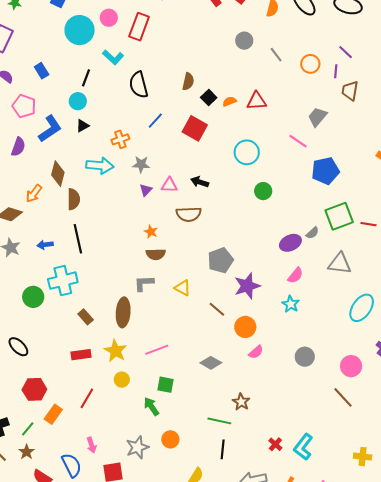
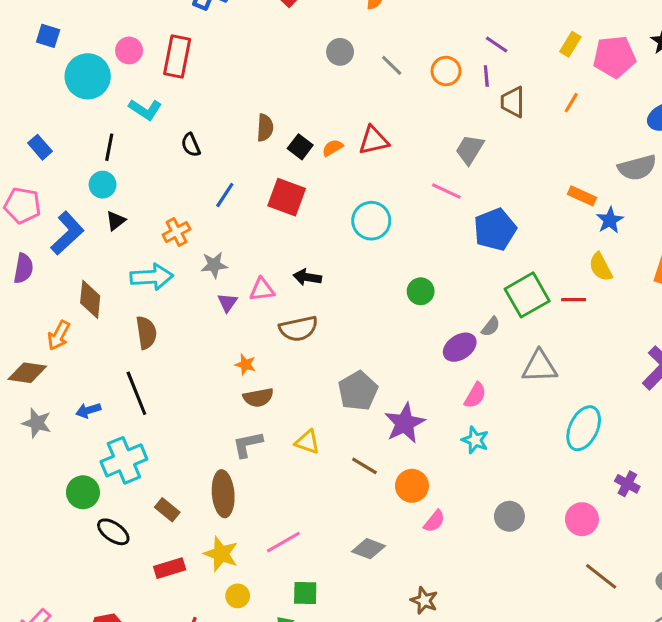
black semicircle: (139, 85) -> (191, 145), size x0.6
green circle: (263, 191) -> (421, 291), moved
brown semicircle: (74, 199) -> (146, 333), moved
black ellipse: (18, 347) -> (113, 532), moved
brown line: (343, 397) -> (601, 576), moved

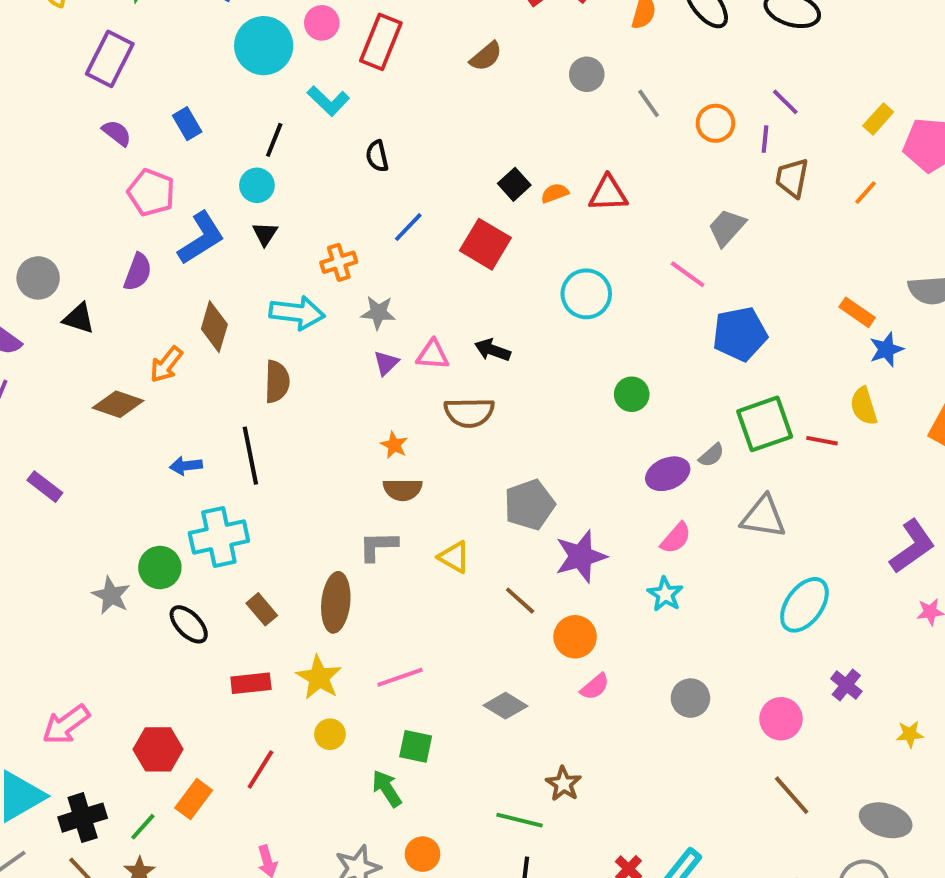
brown semicircle: (265, 128) -> (486, 56), moved, turned 36
black triangle: (116, 221) -> (265, 234), turned -30
gray star: (37, 423) -> (111, 595), moved

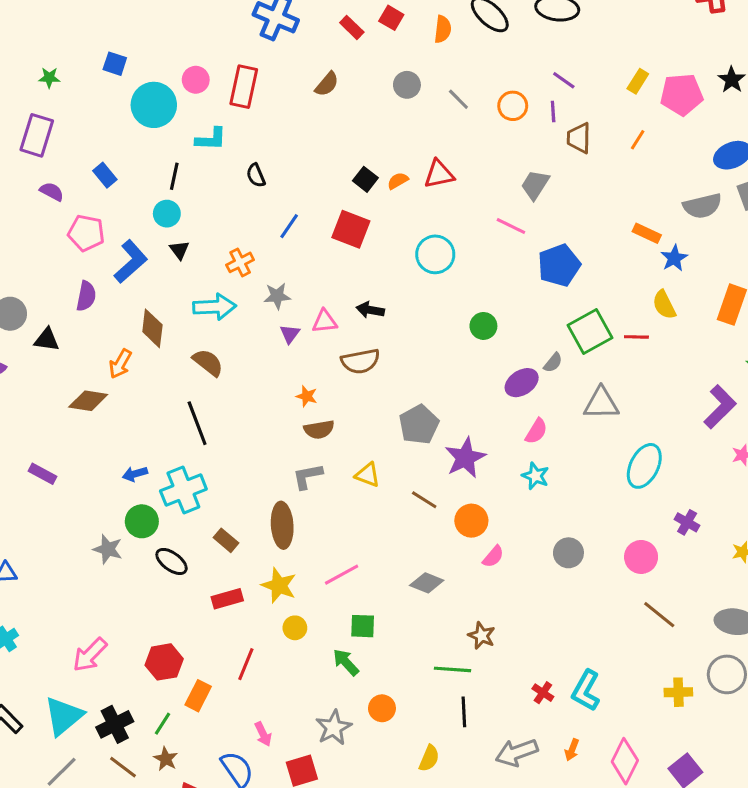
cyan L-shape: (328, 101) -> (211, 139), turned -32
brown semicircle: (277, 382) -> (208, 363), turned -44
blue arrow: (186, 466) -> (135, 474), moved

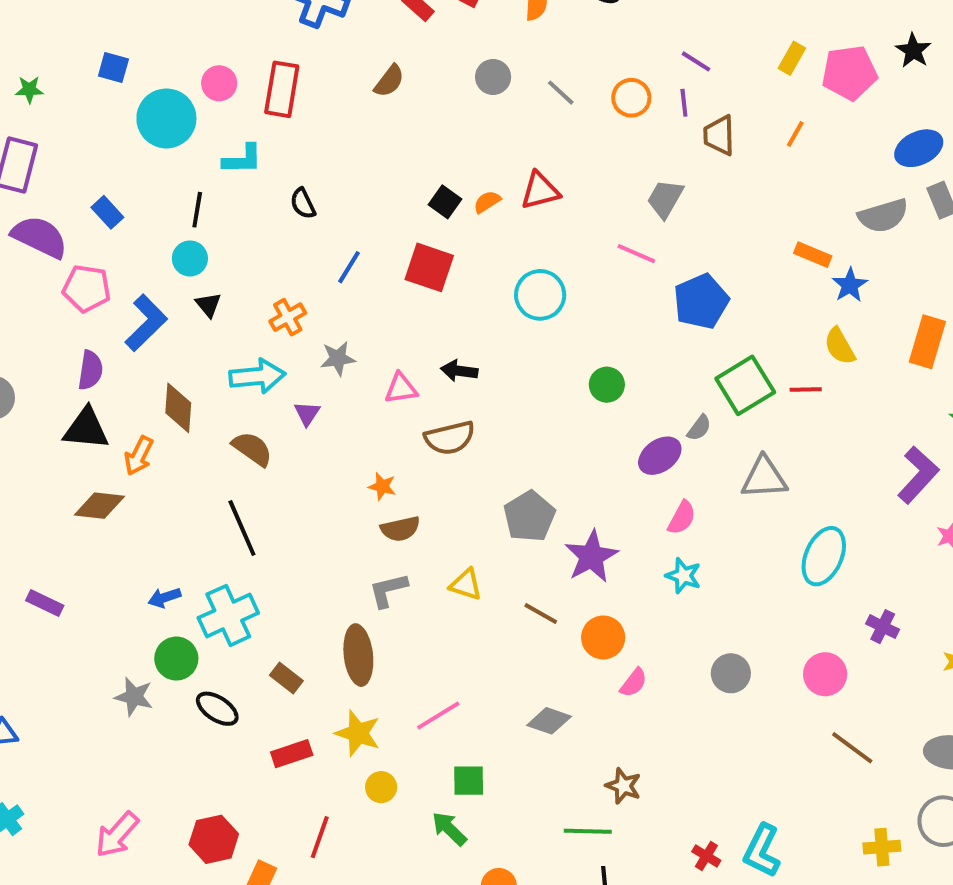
purple semicircle: (52, 192) -> (40, 237), size x1.8
purple triangle: (290, 334) -> (307, 414), moved
black triangle: (47, 340) -> (86, 429), moved, size x1.4

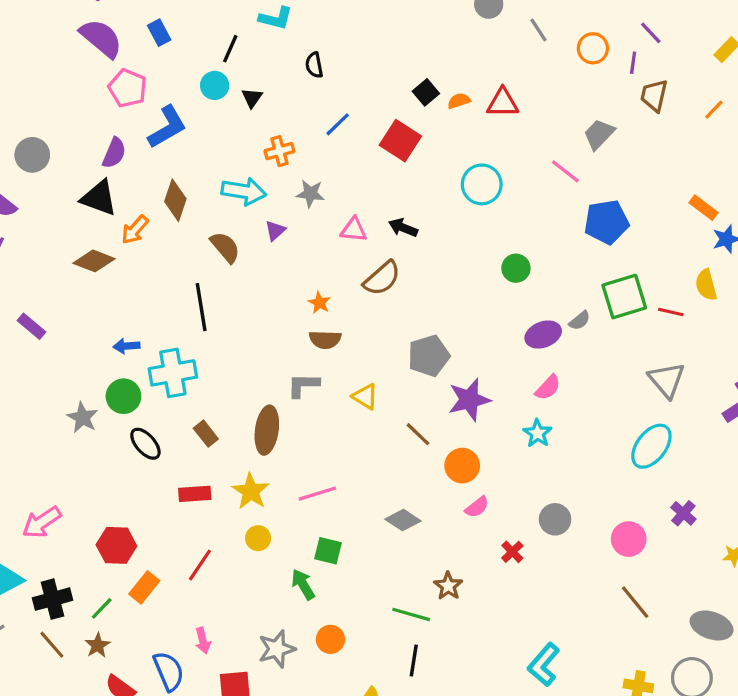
black triangle: (208, 305) -> (252, 98), moved
brown semicircle: (450, 438) -> (382, 278), turned -42
gray triangle: (764, 478) -> (667, 380), moved, turned 39
red cross: (706, 856) -> (512, 552), moved

